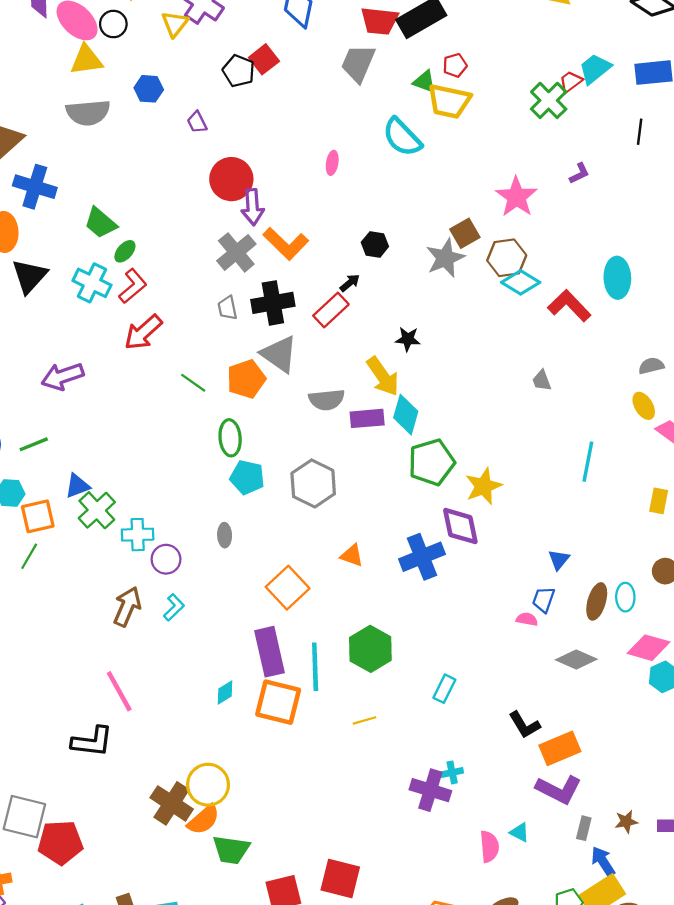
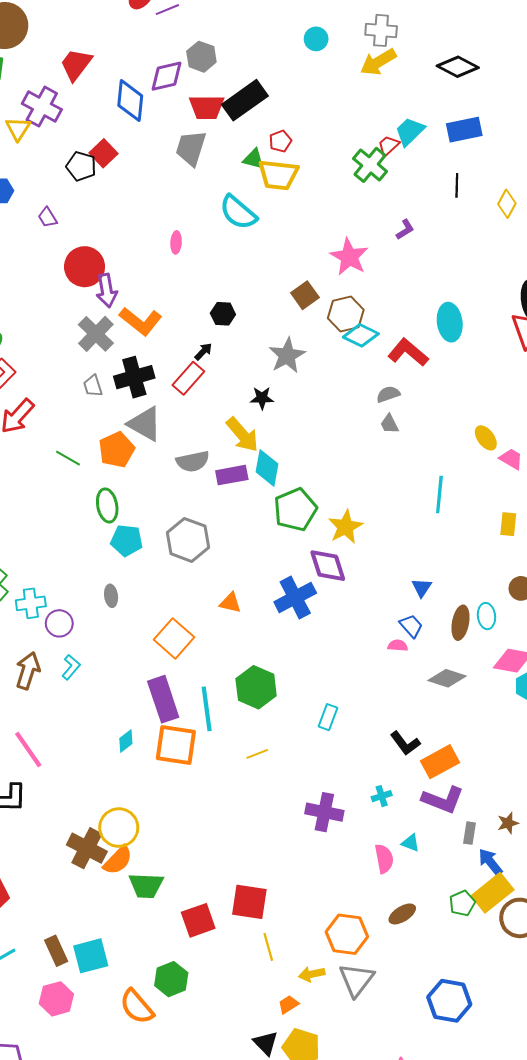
gray star: (445, 258) -> (287, 355), moved
gray semicircle: (651, 366) -> (388, 394), moved
blue trapezoid: (543, 600) -> (411, 626), turned 125
cyan cross: (452, 772) -> (382, 796), moved

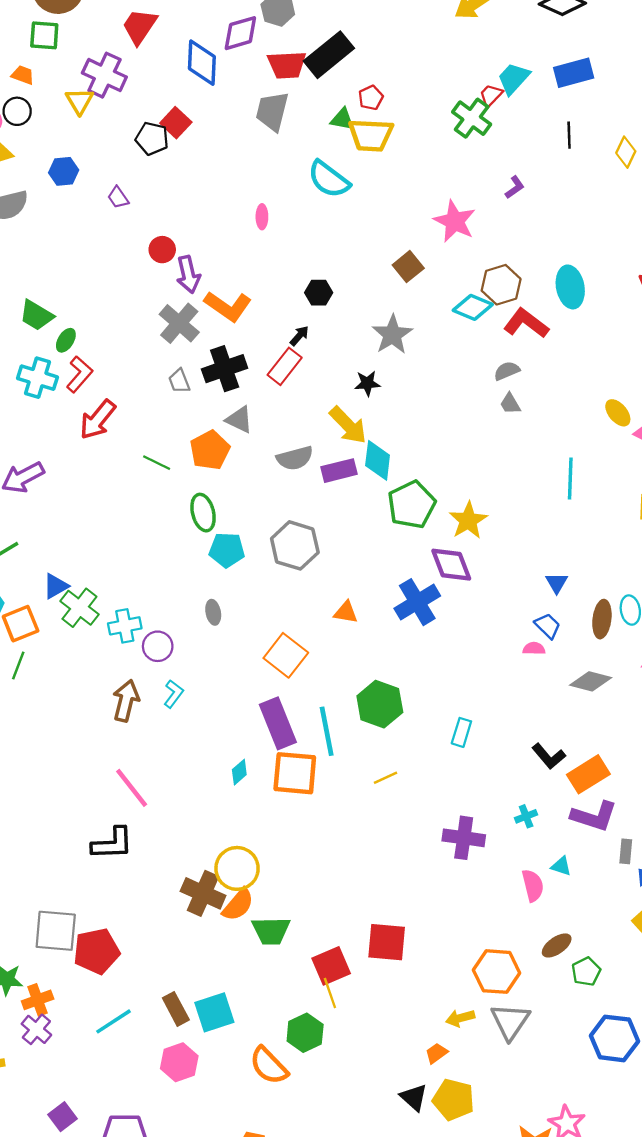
red circle: (85, 267) -> (162, 250), size x0.6
brown hexagon: (346, 314) -> (501, 285), moved
gray triangle: (145, 424) -> (239, 420), size x0.7
green pentagon: (462, 903) -> (586, 972), moved
yellow line: (268, 947) -> (330, 993), moved

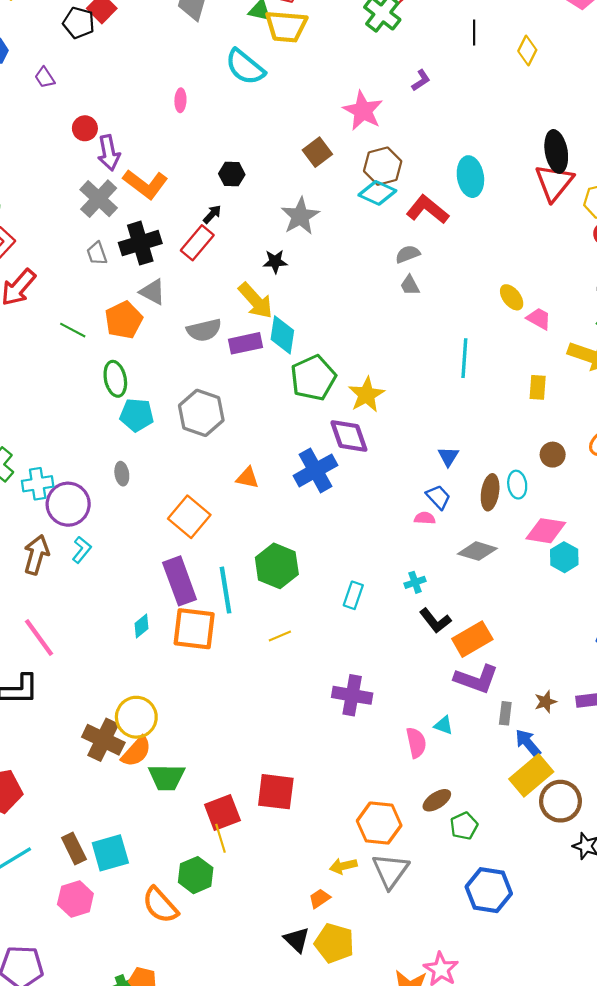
brown hexagon: (501, 285) -> (383, 166), moved
purple circle: (158, 646) -> (68, 504), size x1.5
cyan cross: (526, 816) -> (415, 582), moved

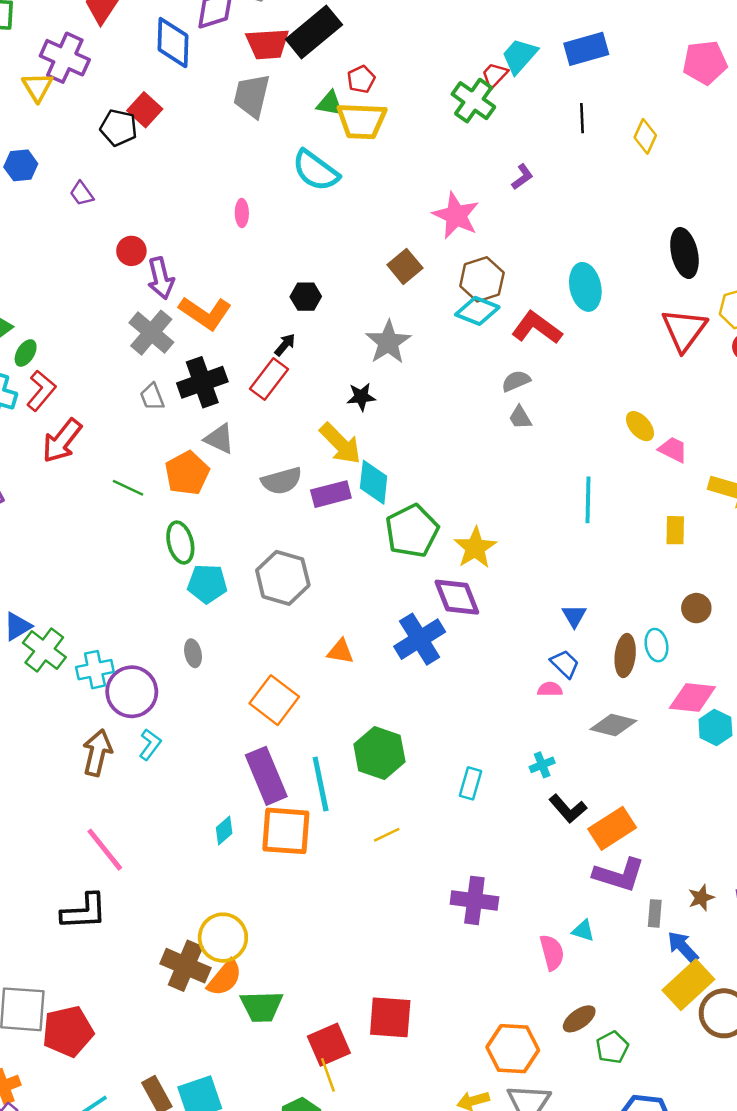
red triangle: (554, 183) -> (684, 330), moved

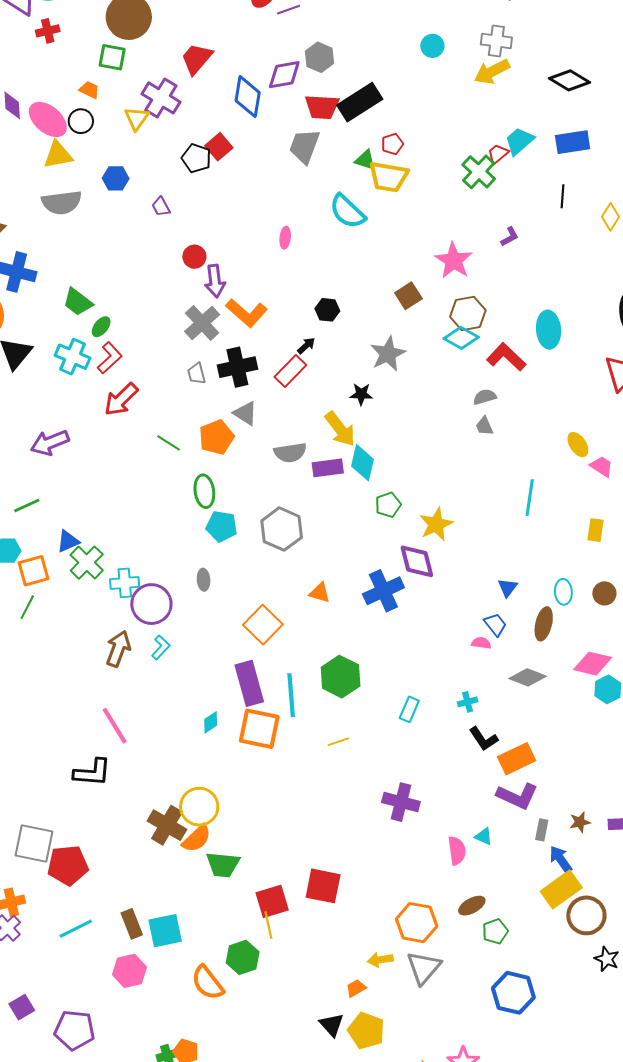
green pentagon: (412, 531) -> (388, 505), size x0.6
cyan ellipse: (656, 645) -> (563, 592), moved

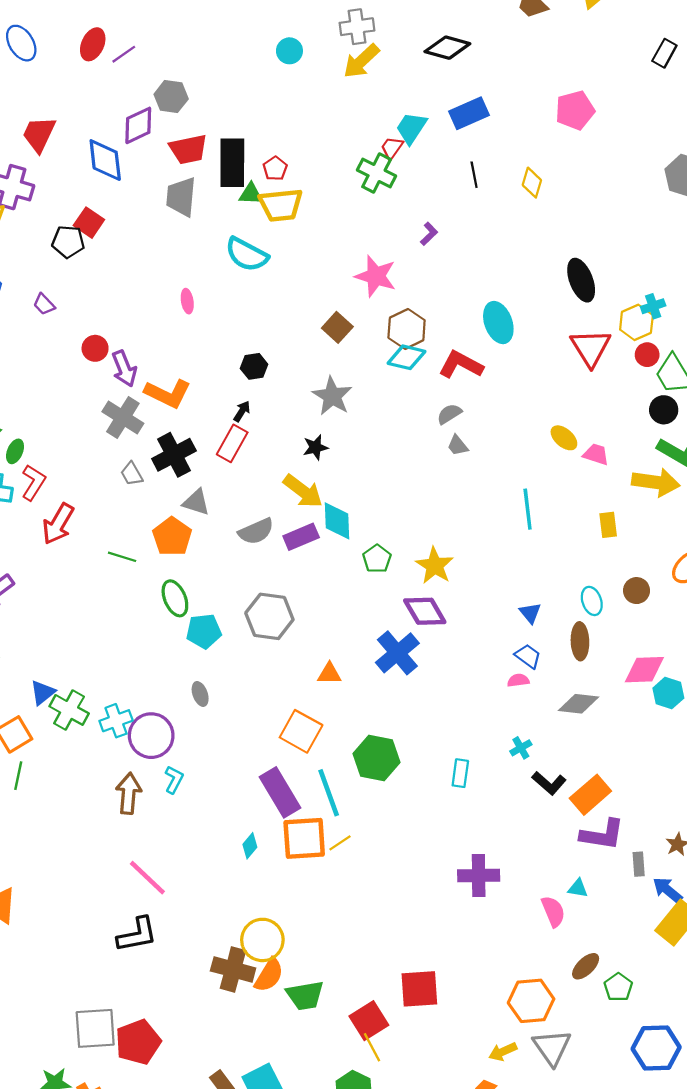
black rectangle: (360, 102) -> (232, 163), moved, turned -42
orange square: (263, 625) -> (301, 731), moved
yellow line: (338, 742) -> (340, 843), moved

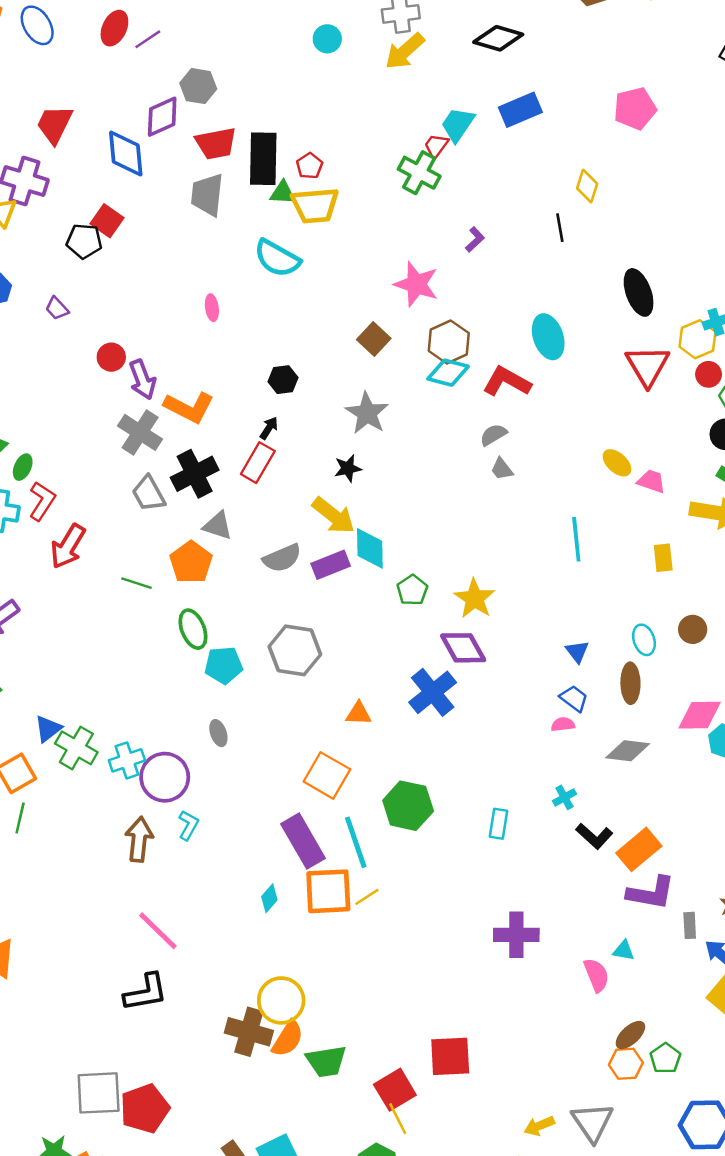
black line: (474, 175) -> (560, 228), moved
gray trapezoid: (132, 474) -> (149, 494), size x1.4
orange hexagon: (531, 1001) -> (626, 1064), moved, size x0.7

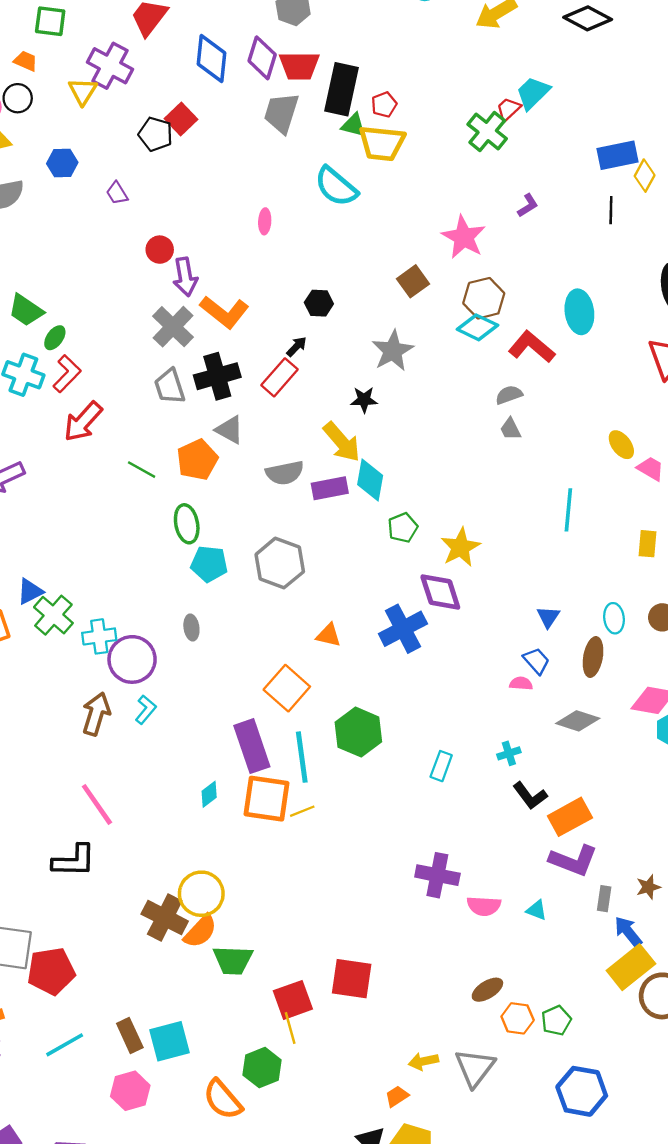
blue rectangle: (520, 110) -> (618, 155), moved
purple diamond: (162, 117) -> (262, 58), moved, turned -60
pink semicircle: (596, 975) -> (484, 906), moved, turned 104
brown ellipse: (630, 1035) -> (487, 990), moved

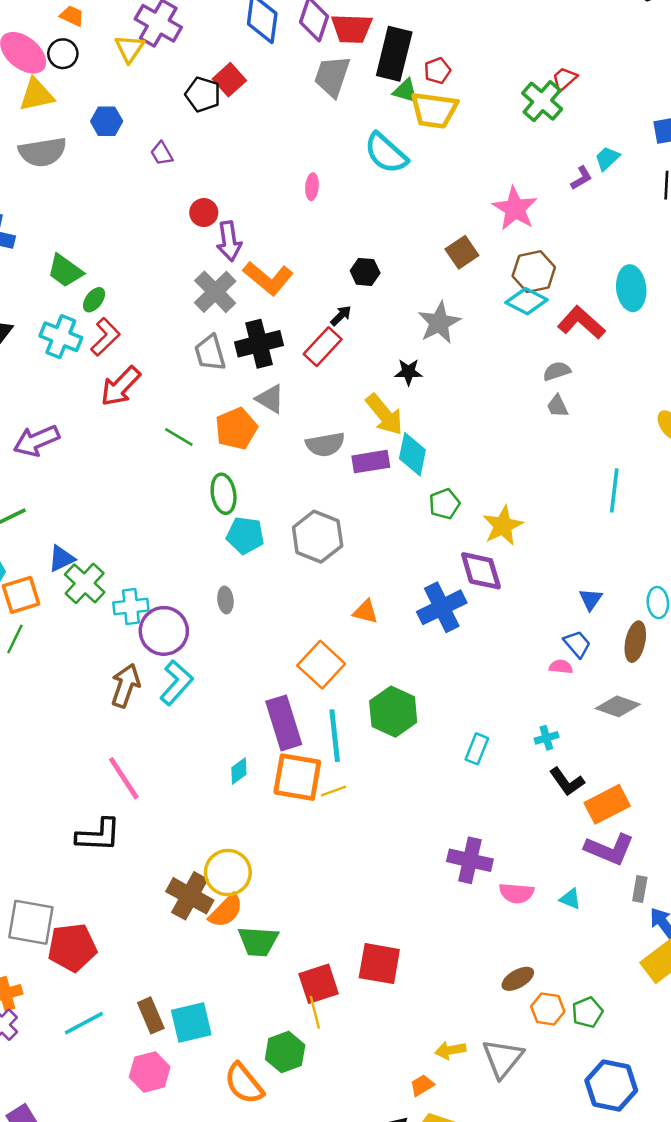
cyan trapezoid: (533, 93) -> (607, 158), moved, size x0.7
cyan L-shape: (146, 710) -> (176, 683), size x1.5

